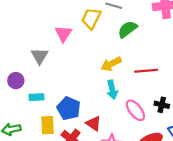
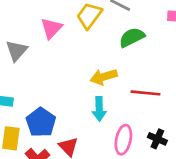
pink ellipse: (135, 110) -> (123, 140), turned 40

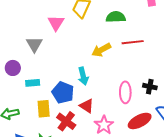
green semicircle: (132, 37) -> (116, 17), turned 36
red line: (146, 93) -> (133, 42), moved
cyan arrow: (99, 109) -> (83, 76), moved

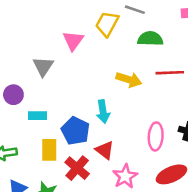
yellow arrow: (101, 50) -> (129, 80), turned -138

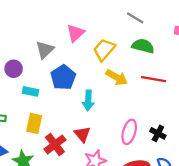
yellow trapezoid: (107, 24) -> (104, 50), moved
blue pentagon: (76, 131) -> (63, 77), moved

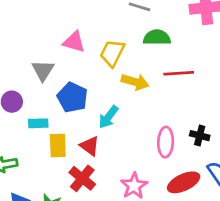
pink triangle: (76, 33) -> (74, 42), turned -48
cyan arrow: (88, 100) -> (108, 117), turned 48
yellow rectangle: (34, 123) -> (58, 145), moved
red triangle: (82, 134) -> (90, 146), moved

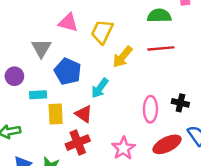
green semicircle: (157, 37) -> (159, 16), moved
yellow arrow: (135, 82) -> (123, 57), turned 115
red cross: (82, 178) -> (78, 143), turned 30

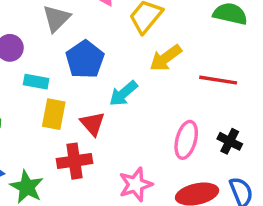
red line: (161, 48) -> (218, 80), moved

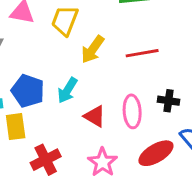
blue pentagon: (85, 59) -> (28, 91), moved
red triangle: (93, 124) -> (95, 116), moved

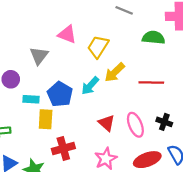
cyan arrow: (67, 90) -> (90, 86), moved
pink ellipse: (132, 111) -> (135, 125), turned -30

